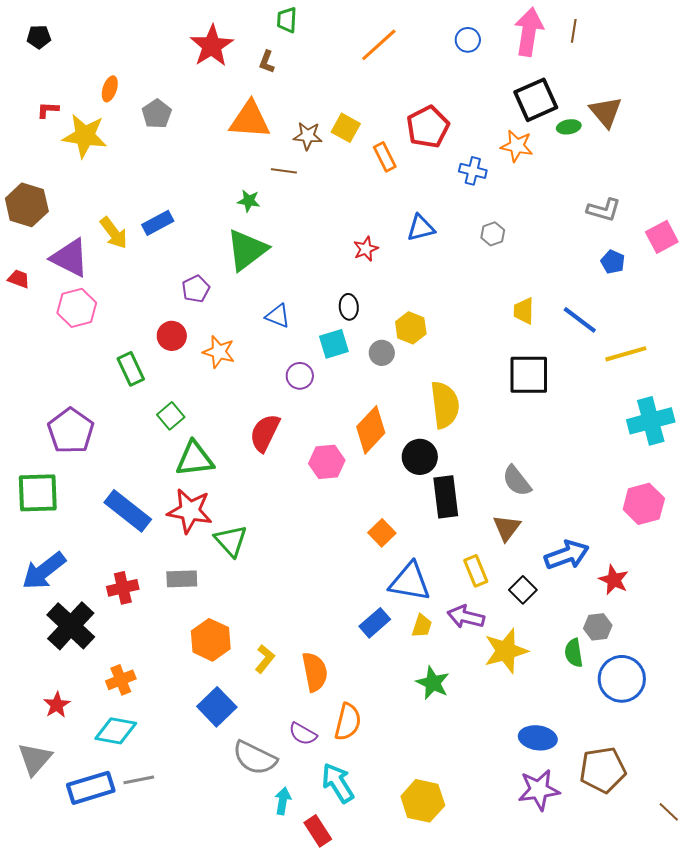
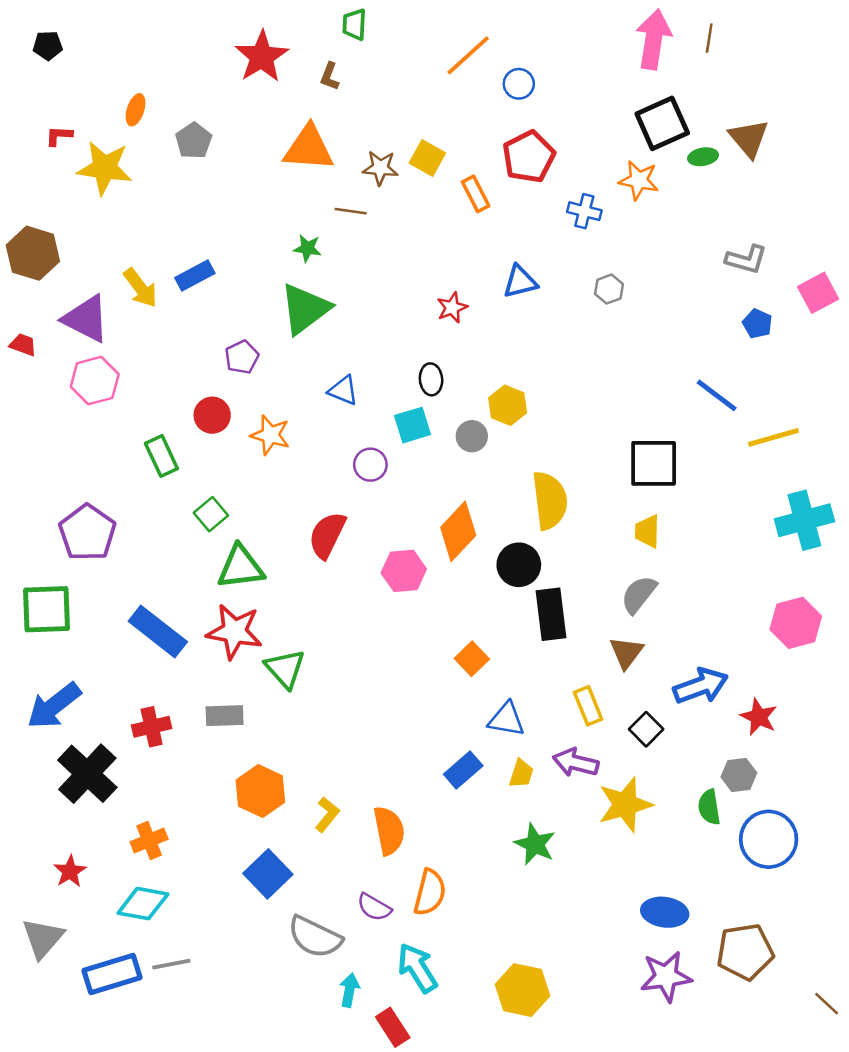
blue circle: (468, 40) -> (519, 84), moved
yellow trapezoid: (524, 311) -> (647, 531), moved
gray semicircle: (517, 481) -> (639, 594), turned 76
blue triangle: (410, 582) -> (506, 719), size x0.7

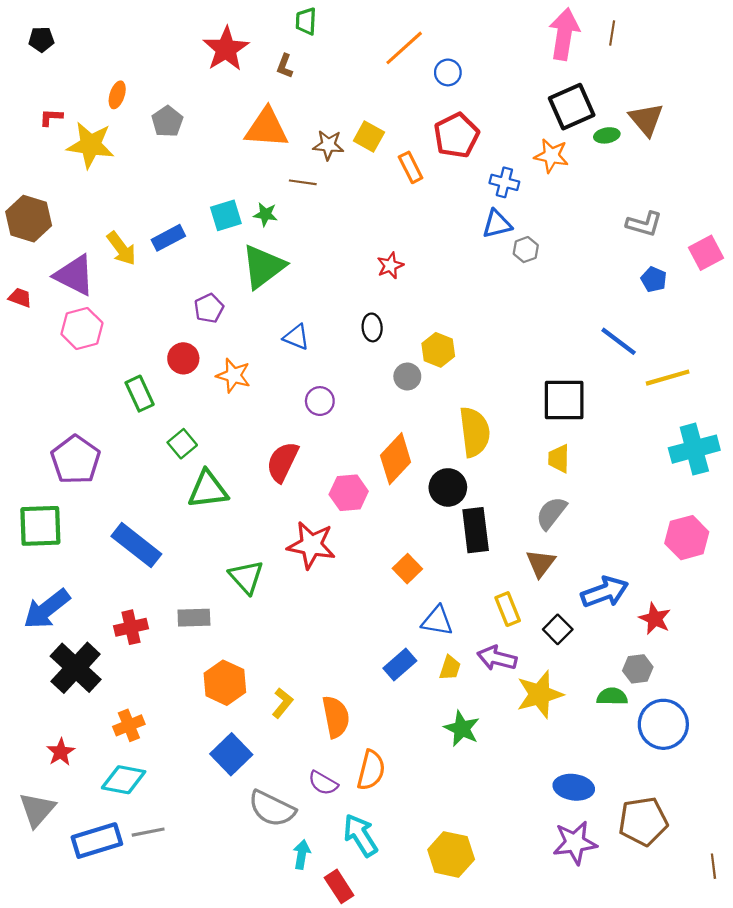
blue triangle: (520, 282) -> (497, 224), moved
cyan square: (412, 425) -> (226, 215), moved
red star: (234, 632) -> (311, 545), moved
green semicircle: (709, 807) -> (612, 697), turned 100
brown line: (827, 1004) -> (713, 866), turned 40

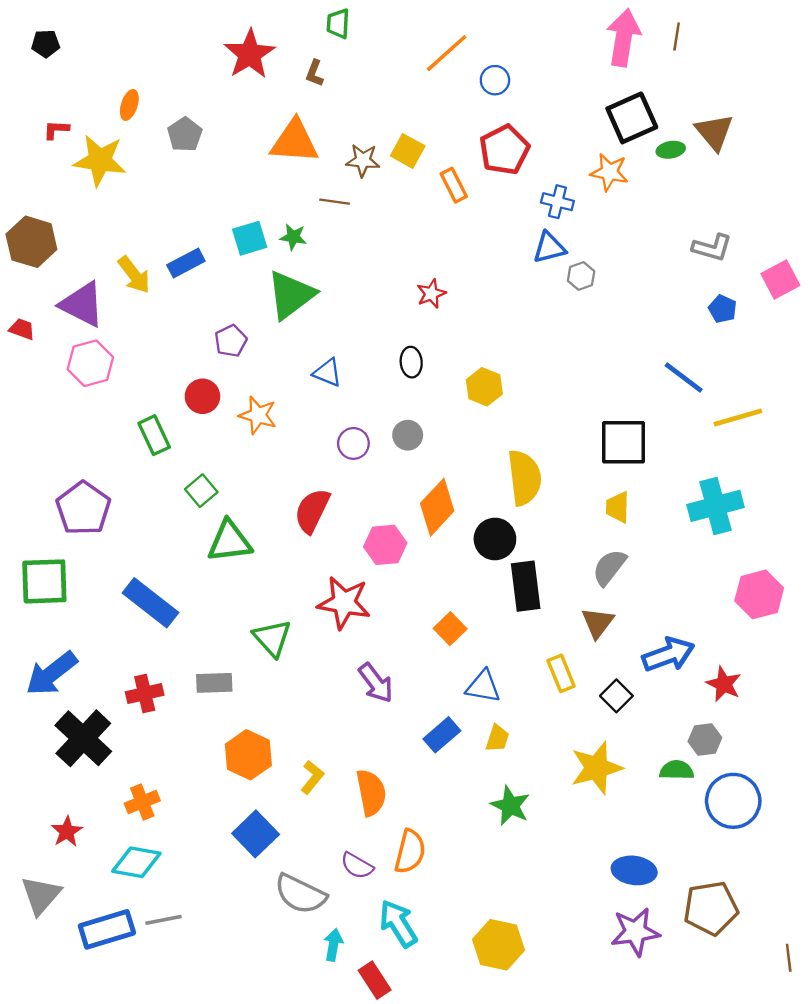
gray circle: (407, 377) -> (408, 435), moved
cyan cross: (694, 449) -> (716, 506), moved
purple arrow: (497, 658) -> (376, 683), moved, turned -141

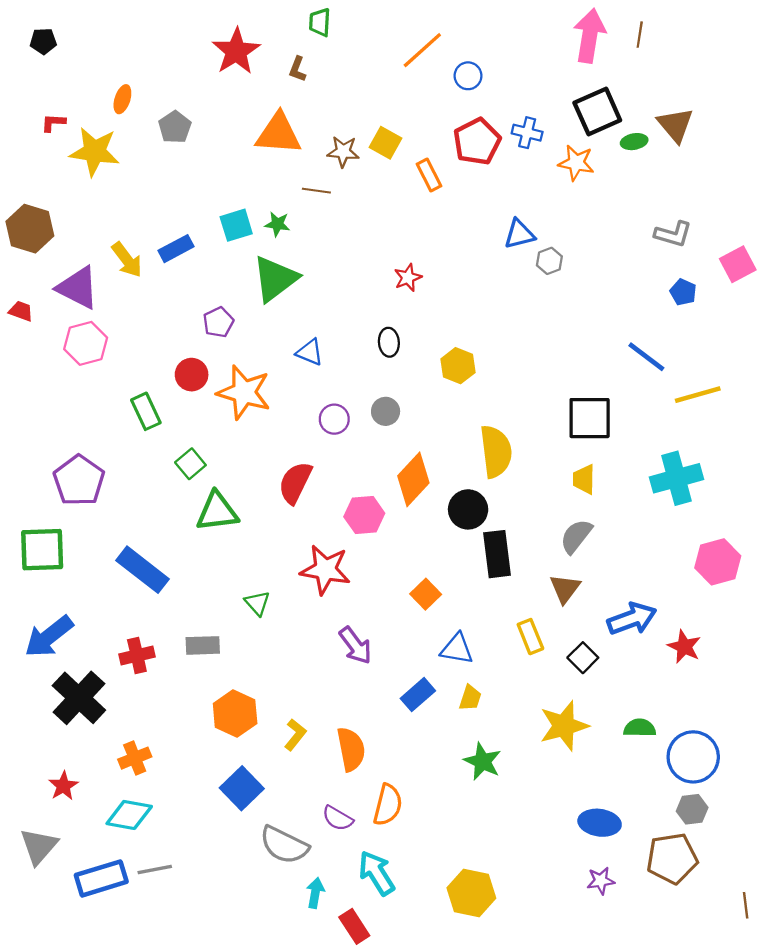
blue cross: (557, 202) -> (527, 133), moved
orange star: (258, 415) -> (244, 392), size x1.5
green triangle: (272, 638) -> (257, 603), size x0.7
gray hexagon: (705, 740) -> (692, 809), moved
purple star: (635, 932) -> (601, 881), size x0.6

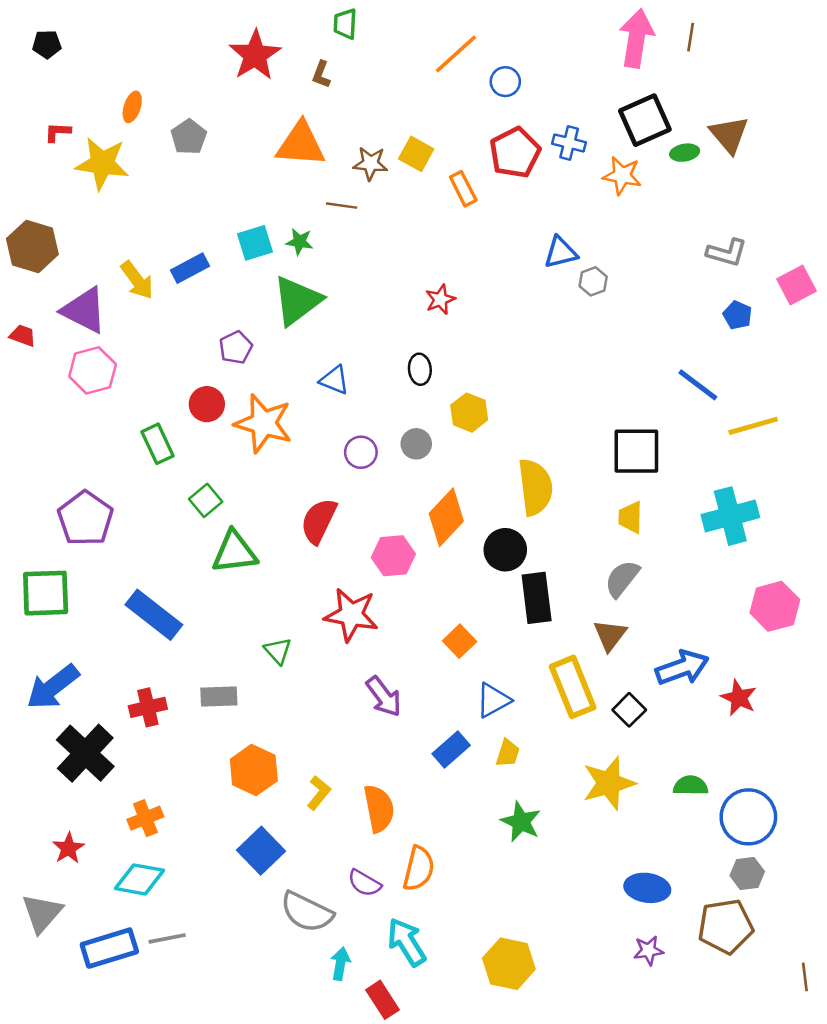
yellow hexagon: (458, 366) -> (469, 413), moved
yellow rectangle: (530, 637) -> (573, 687), size x1.6
blue triangle: (457, 649) -> (493, 700), turned -39

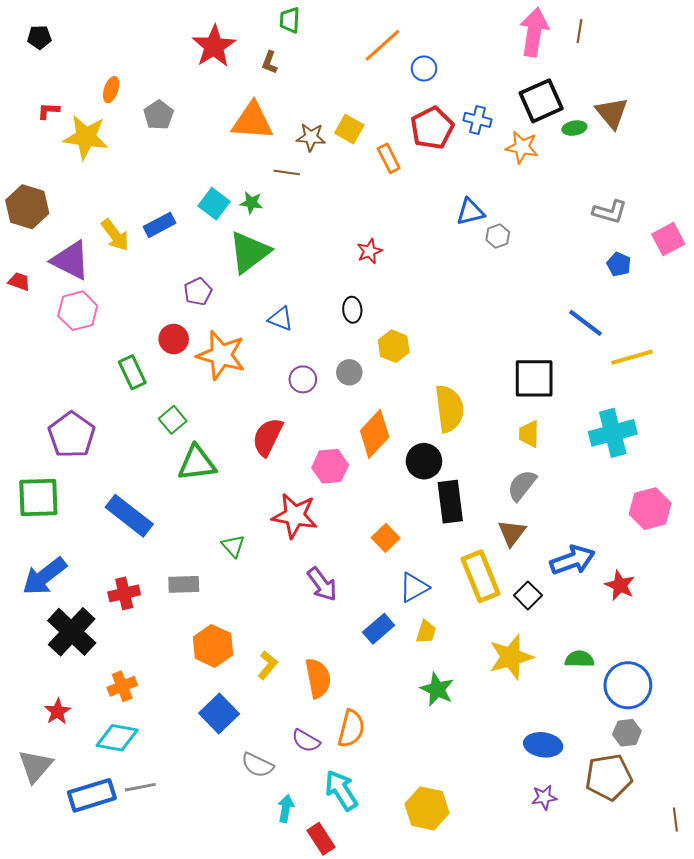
cyan square: (255, 243) -> (214, 204), turned -36
gray semicircle: (307, 912) -> (257, 765), size x0.7

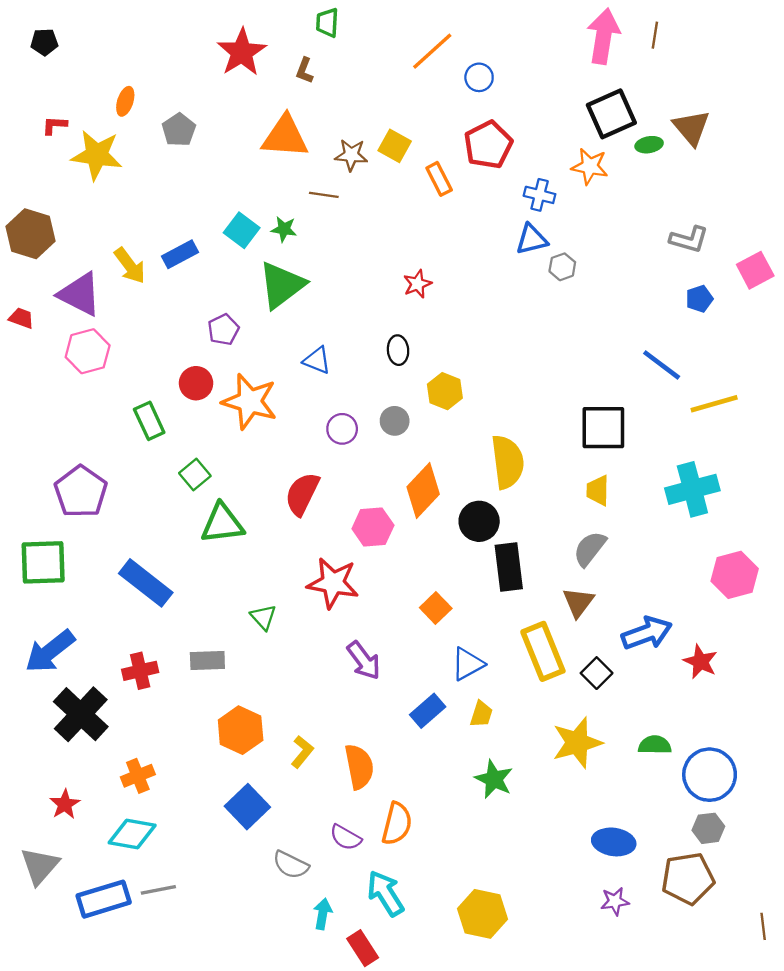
blue cross: (477, 120) -> (540, 195), moved
blue pentagon: (619, 264) -> (699, 299), turned 30

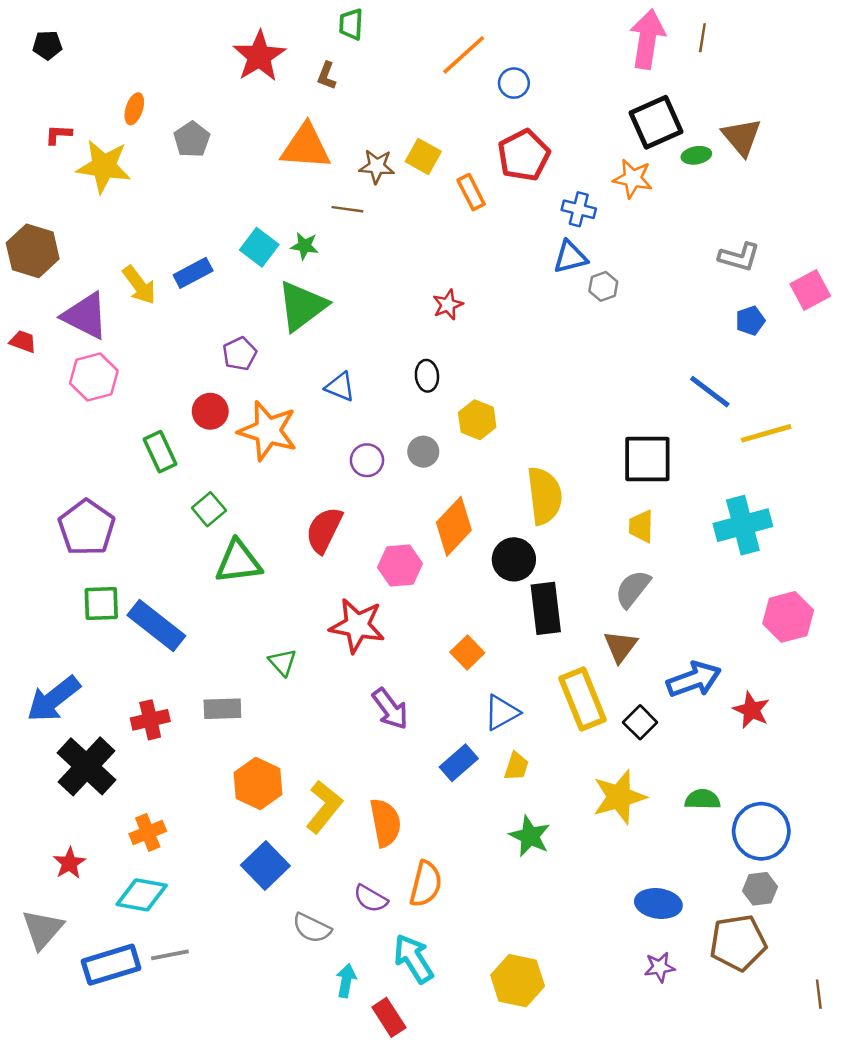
green square: (43, 562) -> (101, 603), moved, size x0.7
yellow L-shape: (302, 752) -> (324, 807), size x1.5

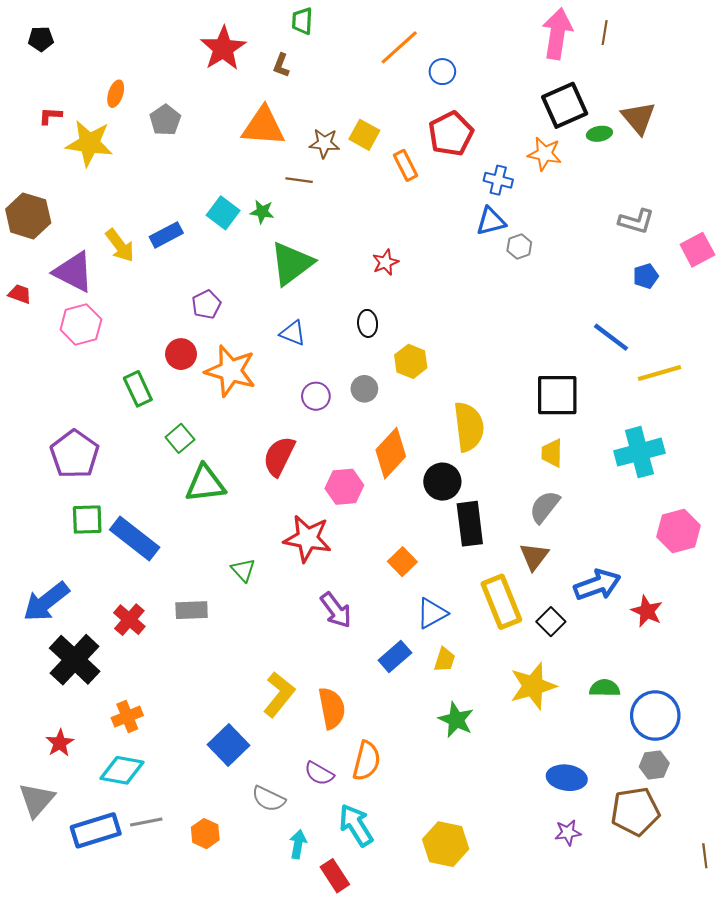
green triangle: (302, 306) -> (292, 263), moved
red cross: (150, 720) -> (129, 620), turned -36
orange hexagon: (258, 783) -> (205, 834), moved, size x0.7

